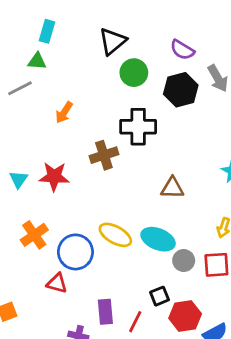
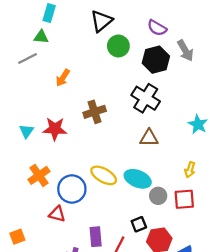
black cross: (138, 127) -> (146, 98), moved, turned 32

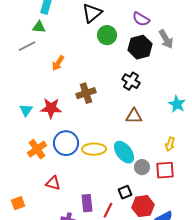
black cross: (146, 98) -> (131, 81), size x0.7
yellow ellipse: (104, 175) -> (94, 149), turned -30
cyan ellipse: (138, 179) -> (124, 152), turned 30
blue circle: (72, 189) -> (66, 143), moved

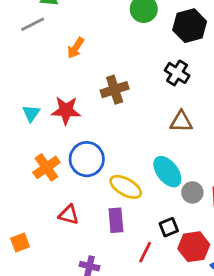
yellow ellipse: (94, 149) -> (126, 187), moved, turned 30
purple rectangle: (87, 203) -> (116, 220), moved

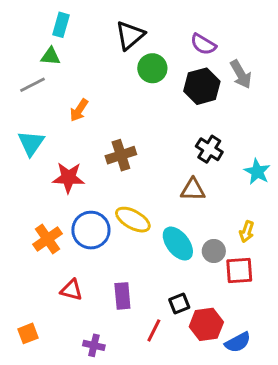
black cross: (177, 73) -> (209, 149), moved
cyan triangle: (31, 113) -> (31, 143), moved, size x1.4
yellow ellipse: (126, 187) -> (133, 220), moved
gray circle: (192, 192) -> (214, 251), moved
orange square: (20, 242) -> (28, 333), moved

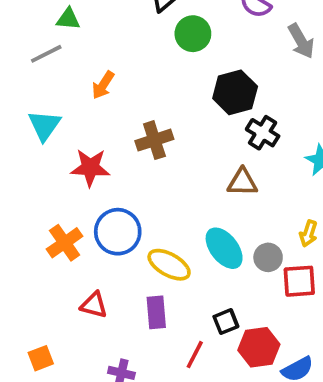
black hexagon: (202, 86) -> (235, 92), moved
yellow ellipse: (133, 220) -> (169, 265), moved

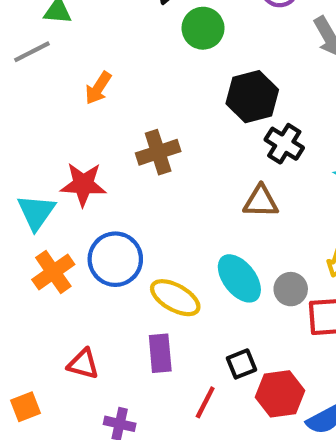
cyan triangle: (44, 125) -> (36, 212), moved
red triangle: (94, 305) -> (83, 364), moved

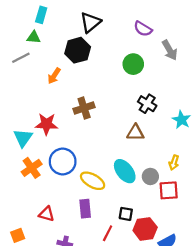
green circle: (203, 28) -> (133, 64), moved
black hexagon: (252, 97) -> (78, 50), moved
black square: (242, 364) -> (126, 214), turned 32

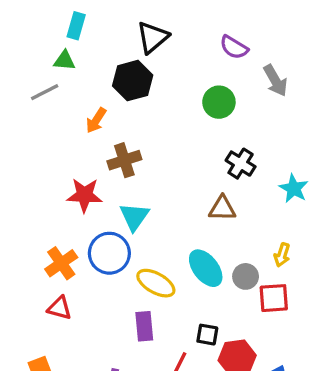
brown cross: (84, 108) -> (124, 160), moved
cyan triangle: (23, 138) -> (134, 217), moved
red triangle: (47, 214) -> (60, 308), moved

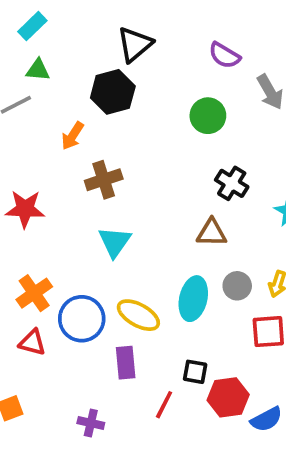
cyan rectangle: (76, 26) -> (32, 26), moved, turned 30
red star: (84, 195) -> (25, 209), moved
blue circle: (109, 253) -> (82, 319), moved
cyan ellipse: (206, 268) -> (193, 299), turned 51
gray circle: (246, 276) -> (237, 286), moved

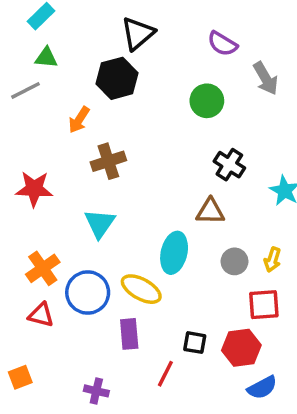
cyan triangle: (115, 242) -> (100, 223), moved
cyan ellipse: (193, 299) -> (174, 253), moved
red hexagon: (228, 397) -> (241, 348), moved

